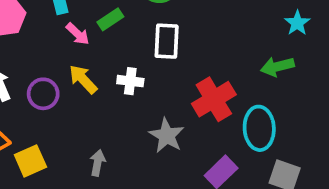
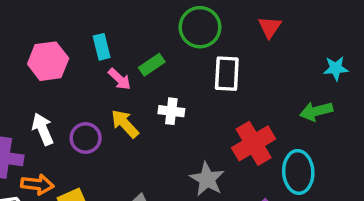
cyan star: (297, 23) -> (336, 68), turned 30
white rectangle: (167, 41) -> (227, 74), moved
white cross: (130, 81) -> (171, 111), moved

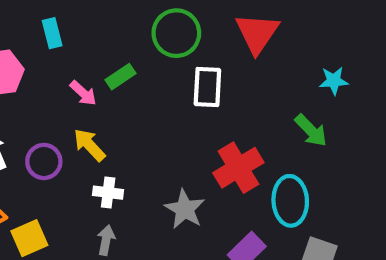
red triangle: (270, 27) -> (257, 33), size x1.6
cyan rectangle: (102, 47) -> (52, 33), moved
white cross: (171, 111) -> (108, 193), moved
green arrow: (316, 111) -> (311, 130), turned -120

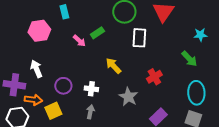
yellow arrow: (89, 145) -> (113, 66), moved
purple circle: (44, 161) -> (63, 86), moved
red cross: (238, 168) -> (154, 77), size x0.7
cyan ellipse: (290, 201) -> (196, 93), moved

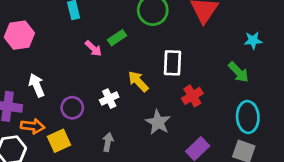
pink hexagon: (39, 31) -> (19, 35), moved
white rectangle: (139, 38) -> (173, 63), moved
white cross: (91, 89) -> (109, 99), moved, turned -32

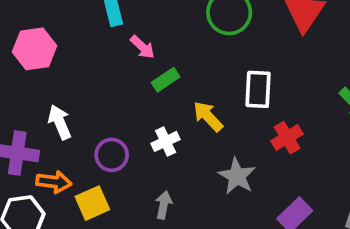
green rectangle: (117, 38) -> (166, 80), moved
pink arrow: (93, 48) -> (142, 47), moved

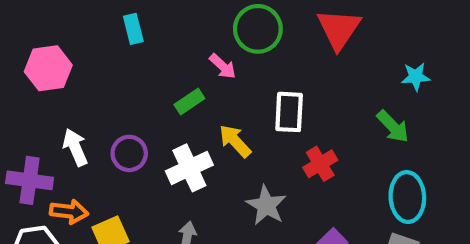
pink arrow: (142, 47) -> (223, 66), moved
white cross: (166, 141) -> (189, 168), size x1.5
purple circle: (112, 155) -> (129, 153), moved

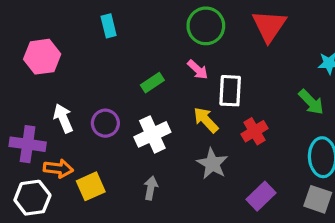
pink arrow: (223, 66) -> (198, 70), moved
yellow arrow: (235, 141) -> (206, 120), moved

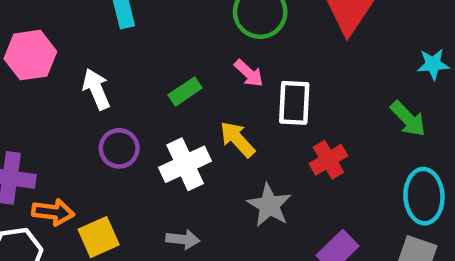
white arrow: (63, 118) -> (96, 89), moved
yellow arrow: (206, 120) -> (237, 139), moved
gray arrow: (151, 188) -> (183, 239), turned 85

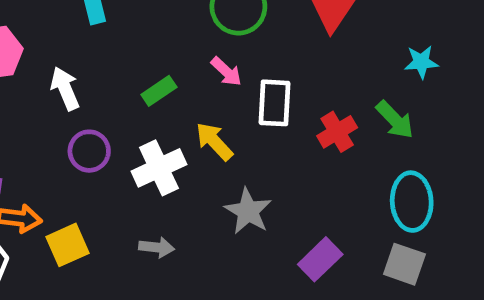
red cross: (328, 160) -> (337, 132), moved

